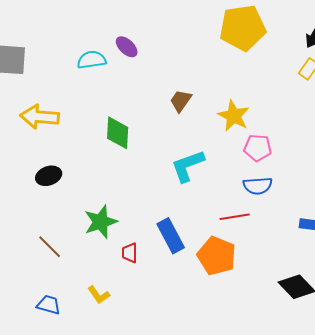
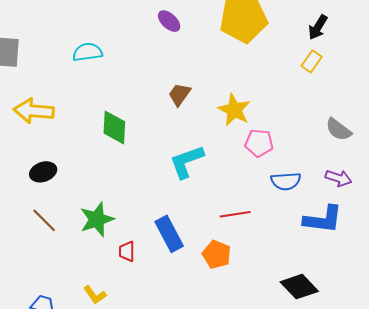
purple ellipse: (127, 47) -> (169, 21), moved
blue semicircle: (258, 186) -> (286, 181), moved
brown line: (50, 247) -> (44, 220), moved
orange pentagon: (217, 256) -> (217, 255), size x0.7

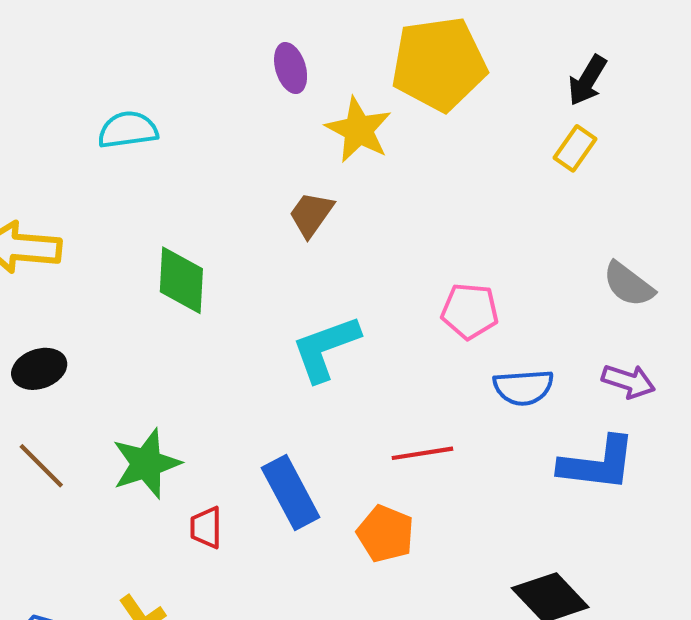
purple ellipse: (169, 21) -> (291, 68), turned 30
yellow star: (234, 110) -> (359, 130), moved

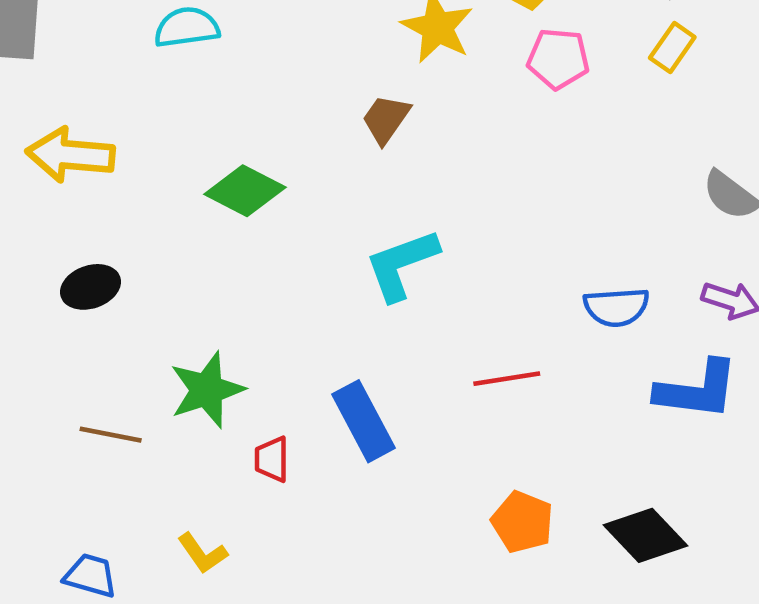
green diamond: (181, 280) -> (245, 191), turned -66
pink pentagon: (470, 311) -> (558, 59), moved
brown line: (41, 466) -> (111, 435), moved, turned -34
orange pentagon: (385, 534) -> (522, 522), moved

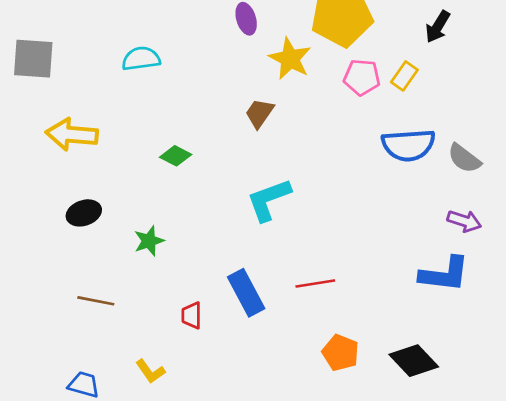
yellow rectangle: (672, 47) -> (404, 76), moved
green diamond: (245, 191) -> (176, 156), size x0.7
blue semicircle: (616, 307) -> (408, 145), moved, size x1.4
red line: (507, 379) -> (315, 283), moved
green star: (207, 390) -> (149, 241), moved, size x0.7

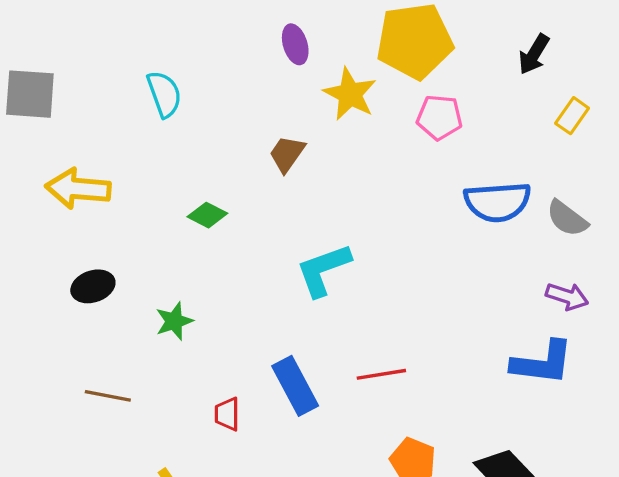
cyan semicircle: (141, 59) -> (164, 94), turned 78
yellow rectangle: (404, 76) -> (572, 116), moved
brown trapezoid: (259, 113) -> (287, 154), moved

